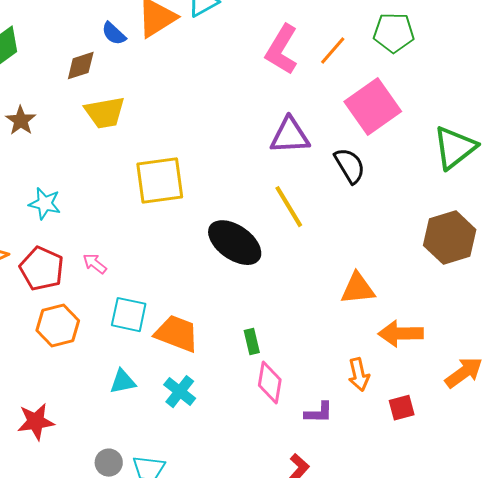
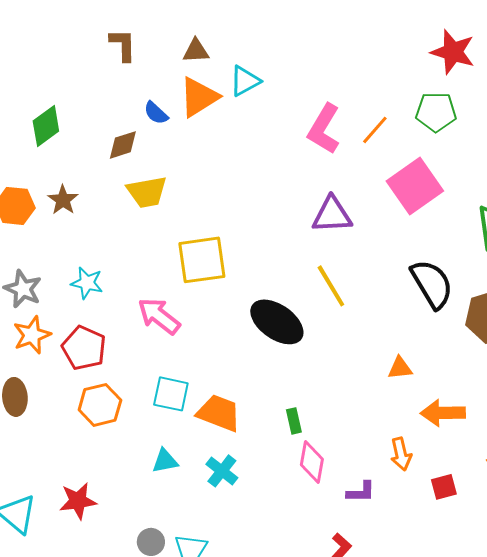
black semicircle: (350, 166) -> (432, 284), moved, size x1.4
pink arrow: (95, 264) -> (159, 316), moved, size x1.8
orange triangle: (358, 289) -> (400, 368), size x0.7

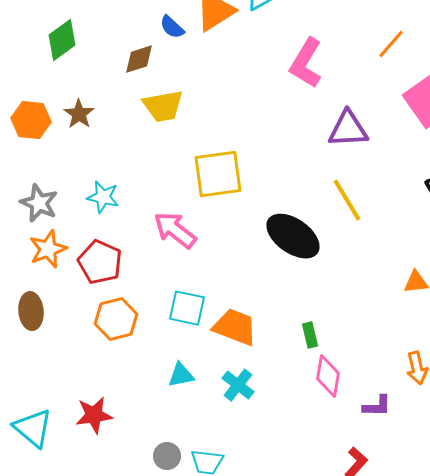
pink L-shape: (324, 129) -> (306, 63), moved

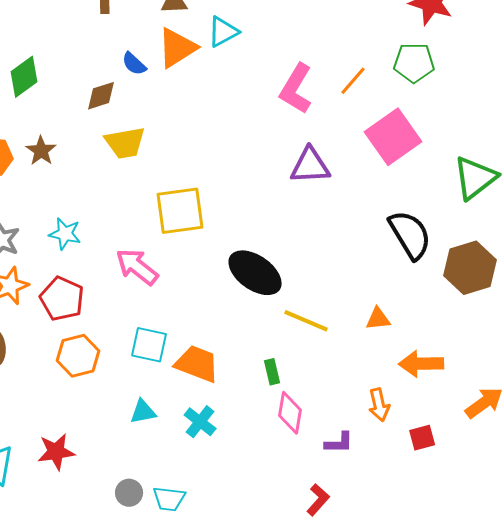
pink L-shape: (306, 63) -> (296, 89), moved
yellow line: (347, 200) -> (306, 321), moved, turned -36

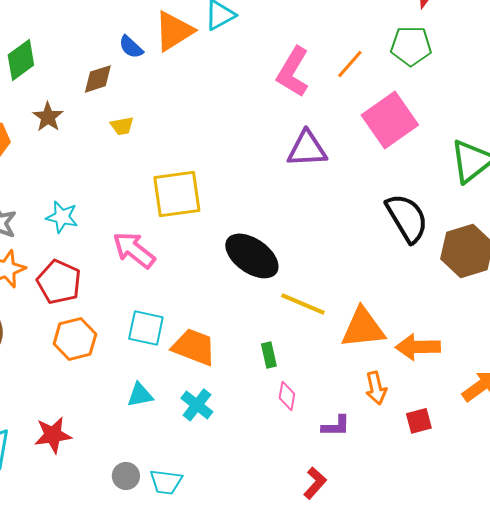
yellow trapezoid: (125, 143) -> (122, 126), size x0.6
brown star: (41, 151) -> (48, 117), moved
orange triangle: (378, 319) -> (363, 328), moved, size x1.8
pink diamond: (290, 413) -> (287, 396), size x0.7

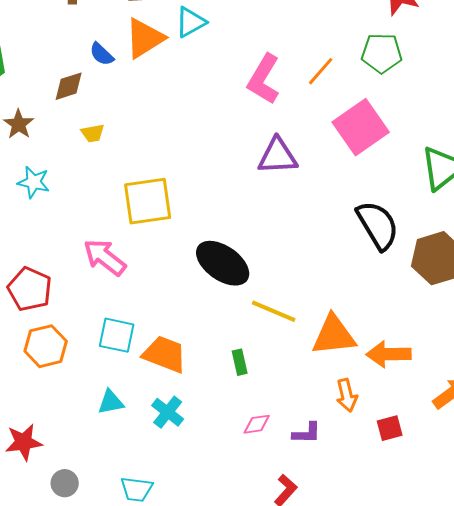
cyan star: (62, 217) -> (34, 182), moved
pink diamond: (287, 396) -> (257, 424), moved, turned 72
gray circle: (126, 476) -> (65, 483), moved

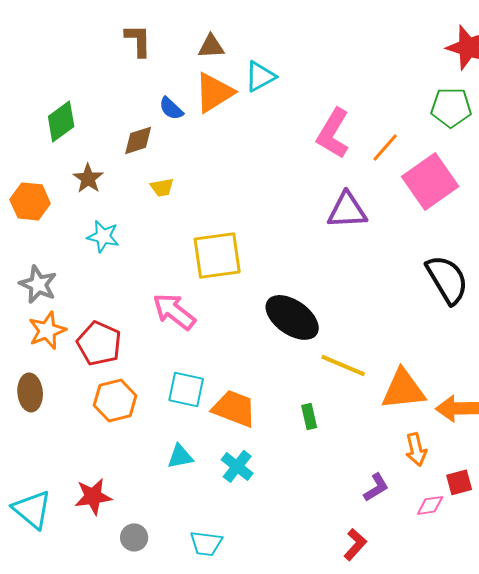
orange line: (321, 71) -> (385, 147), moved
pink diamond: (257, 424) -> (430, 505), moved
purple L-shape: (307, 433) -> (376, 487), turned -32

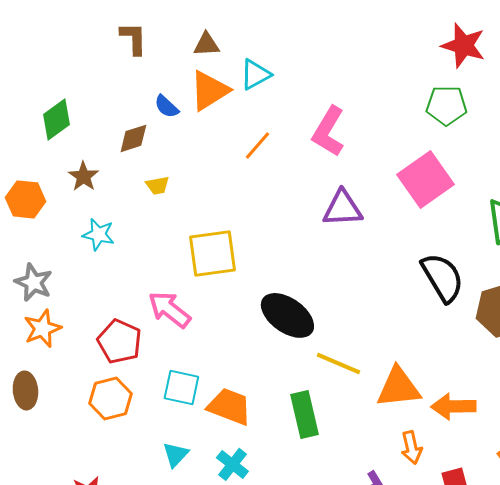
orange line: (385, 147) -> (257, 145), moved
red pentagon: (99, 343) -> (119, 341), moved
green rectangle: (309, 416) -> (304, 414), size x1.8
cyan triangle: (180, 456) -> (175, 454), turned -36

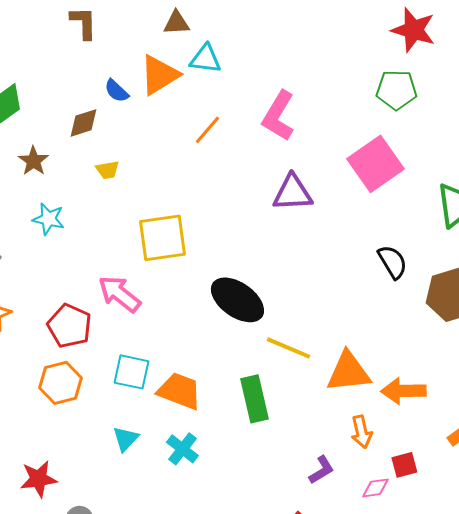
brown triangle: (206, 44) -> (176, 23), moved
cyan triangle: (255, 74) -> (205, 59), turned 36
black semicircle: (442, 277) -> (392, 262), size x0.7

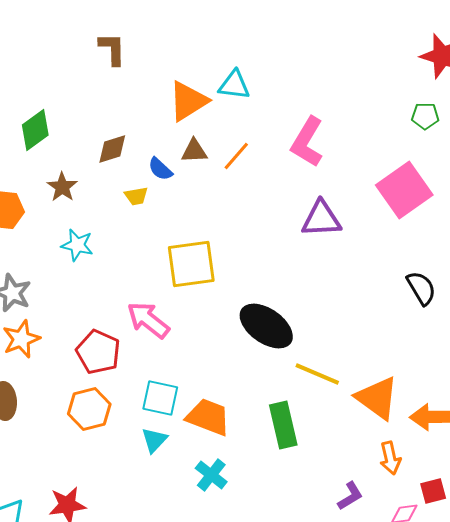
brown triangle: (176, 23) -> (194, 151), moved
green pentagon: (396, 90) -> (425, 116), size x0.7
blue semicircle: (116, 91) -> (160, 169), moved
orange triangle: (348, 372) -> (377, 398), turned 42
cyan triangle: (125, 439) -> (154, 440), moved

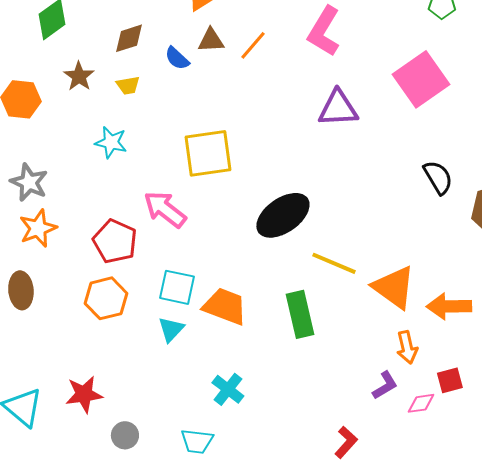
yellow trapezoid: (136, 196) -> (128, 85), moved
cyan star: (77, 245) -> (111, 142), moved
black ellipse: (266, 326) -> (283, 215), turned -70
cyan cross: (211, 475) -> (228, 389), moved
purple L-shape: (350, 496) -> (385, 385), moved

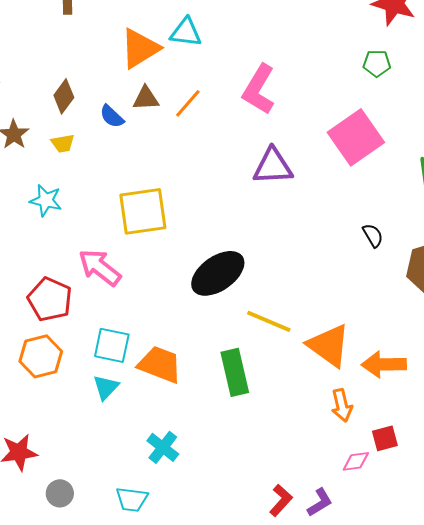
brown diamond: (129, 38) -> (64, 96), turned -36
black semicircle: (438, 177) -> (373, 235), size x0.7
purple L-shape: (385, 385) -> (320, 502), moved

